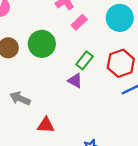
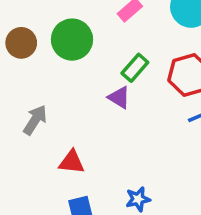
gray arrow: (20, 98) -> (35, 120), turned 96

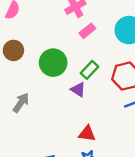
green circle: (72, 40) -> (53, 63), moved
red triangle: (72, 162) -> (87, 134), moved

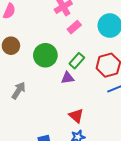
purple triangle: (78, 90) -> (67, 78), turned -40
red triangle: (87, 134) -> (76, 116), turned 35

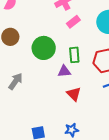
green rectangle: (77, 61) -> (74, 55), turned -49
red triangle: (76, 116) -> (74, 94), moved

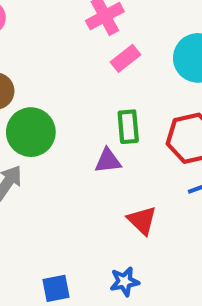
green circle: (44, 48) -> (31, 132), moved
red triangle: (74, 94) -> (142, 220), moved

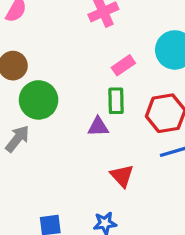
pink rectangle: (125, 58) -> (123, 65), moved

